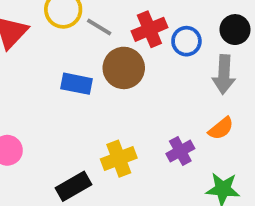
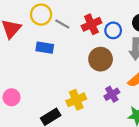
brown circle: (124, 68) -> (101, 59), moved
blue rectangle: (76, 84) -> (45, 48), moved

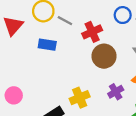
red cross: (91, 24) -> (92, 32), moved
blue circle: (113, 30) -> (123, 15), moved

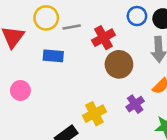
gray line: (65, 21) -> (72, 27), turned -35
pink circle: (14, 95) -> (20, 90), moved

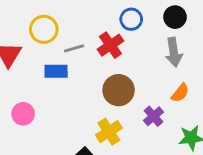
blue circle: (137, 16) -> (131, 19), moved
gray line: (72, 27) -> (74, 48), moved
brown circle: (119, 64) -> (119, 90), moved

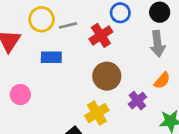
gray line: (74, 48) -> (68, 25), moved

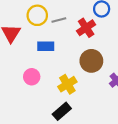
pink circle: (20, 95) -> (32, 77), moved
yellow cross: (97, 113) -> (67, 84), moved

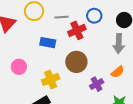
gray line: (59, 20) -> (62, 17), moved
blue rectangle: (46, 46) -> (48, 43), moved

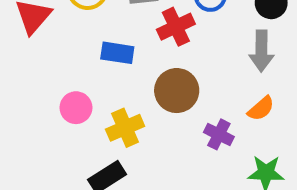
pink circle: (19, 67) -> (76, 108), moved
purple cross: (97, 84) -> (219, 134), turned -32

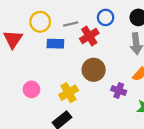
blue rectangle: (117, 53) -> (55, 44), moved
pink circle: (76, 108) -> (31, 89), moved

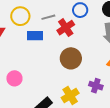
purple cross: (119, 90) -> (96, 86), moved
yellow cross: (69, 93) -> (70, 95), moved

